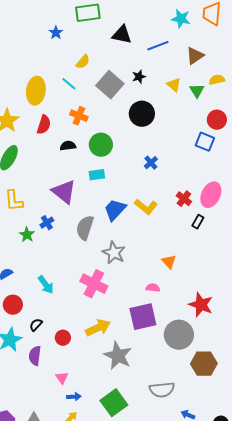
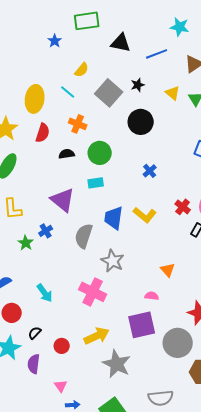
blue trapezoid: (115, 210) -> (114, 218), turned -35

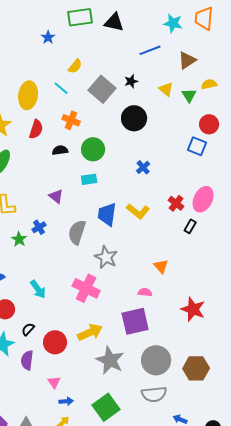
black triangle: (121, 43) -> (114, 22), moved
purple triangle: (63, 200) -> (56, 196), size x0.6
gray circle: (178, 343) -> (156, 360), moved
red circle: (62, 346) -> (55, 342), size x1.5

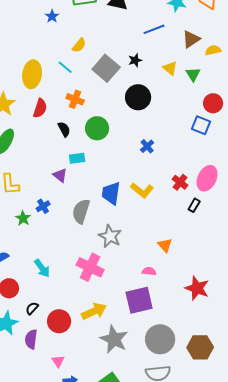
yellow semicircle: (209, 84) -> (213, 50), moved
black semicircle: (60, 150) -> (64, 129), turned 70
cyan rectangle: (89, 179) -> (77, 158), moved

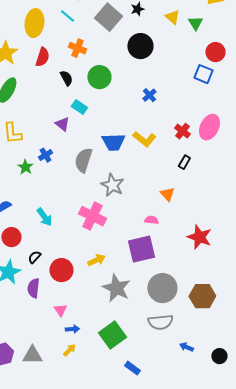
cyan rectangle: (77, 158) -> (79, 107), turned 42
blue trapezoid: (111, 193) -> (113, 142), turned -100
black rectangle: (194, 205) -> (184, 162), moved
yellow arrow: (94, 311) -> (96, 260), size x0.7

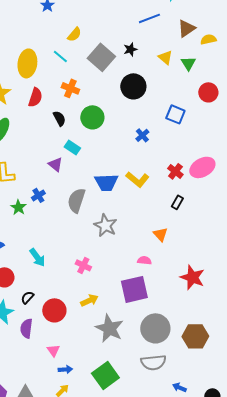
blue square: (203, 74) -> (175, 114), moved
pink ellipse: (209, 127) -> (202, 167), turned 35
pink cross: (92, 216) -> (83, 265), moved, size x0.6

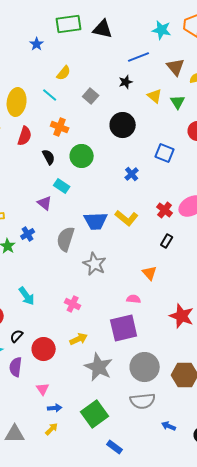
brown triangle: (186, 28) -> (176, 67), turned -36
black star: (130, 49) -> (126, 82), moved
gray square: (101, 57) -> (91, 96), size x0.6

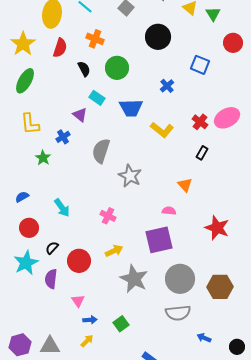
blue trapezoid: (96, 221) -> (131, 108), moved
blue cross: (28, 234) -> (63, 137), moved
green square: (95, 414) -> (121, 324), moved, size x0.6

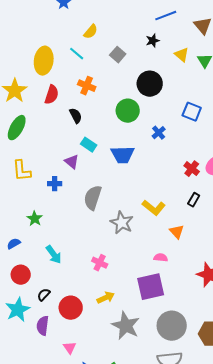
green circle: (117, 68) -> (128, 111), moved
yellow L-shape: (162, 130) -> (154, 208), moved
blue cross: (63, 137) -> (55, 184), turned 32
green star: (43, 158) -> (35, 219), moved

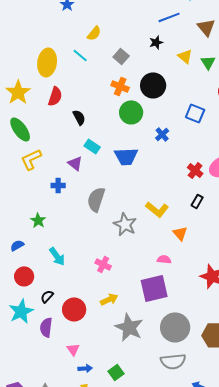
orange cross: (87, 86) -> (120, 86), moved
green ellipse: (17, 128) -> (20, 129), turned -65
yellow L-shape: (22, 171) -> (31, 159), moved, turned 70

